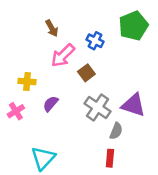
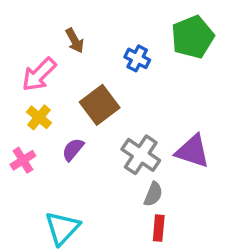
pink arrow: (63, 56) -> (39, 74), moved
brown square: (86, 73) -> (100, 105), moved, size x1.5
yellow cross: (27, 81) -> (39, 117), turned 35
gray semicircle: (116, 131) -> (153, 194), moved

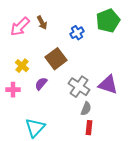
blue cross: (137, 58) -> (77, 33), turned 32
pink arrow: (39, 74) -> (20, 27), moved
pink cross: (23, 160) -> (13, 90), turned 32

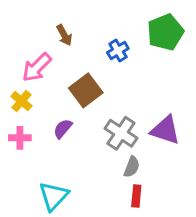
pink arrow: (20, 27) -> (37, 67), moved
yellow cross: (22, 66) -> (21, 101), moved

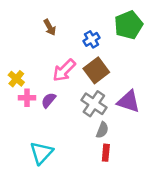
pink arrow: (37, 67) -> (64, 70), moved
brown square: (86, 90) -> (96, 70), moved
pink cross: (20, 138) -> (27, 98), moved

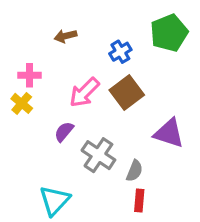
brown arrow: (50, 27) -> (66, 36), turned 105
pink cross: (27, 98) -> (29, 75), moved
gray cross: (94, 104) -> (98, 155), moved

